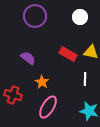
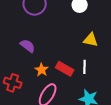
red rectangle: (68, 54) -> (65, 69), moved

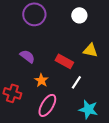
white line: (85, 67) -> (76, 82), moved, turned 32
red rectangle: (65, 69) -> (64, 61), moved

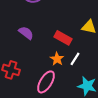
orange star: (41, 80) -> (57, 59), moved

